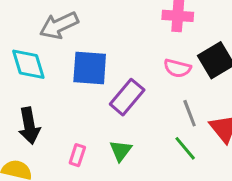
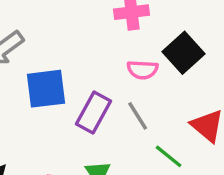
gray line: (190, 113) -> (138, 116), moved

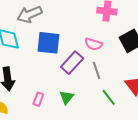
pink semicircle: (142, 70) -> (93, 44), moved

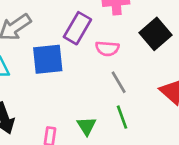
purple rectangle: (72, 63) -> (77, 28), moved
green line: (109, 97) -> (122, 117), moved, turned 30

